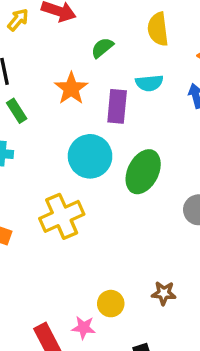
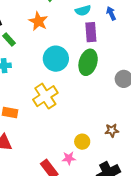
purple rectangle: (117, 106) -> (91, 32), moved

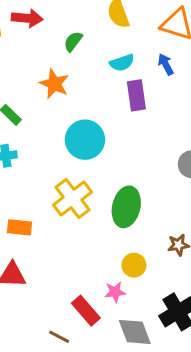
green ellipse: (88, 62) -> (126, 207), moved

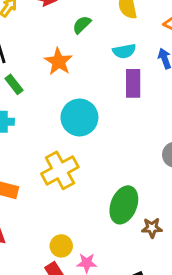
green ellipse: (126, 207) -> (124, 205), moved
yellow circle: (134, 265) -> (61, 246), moved

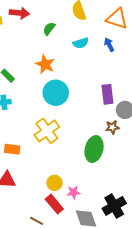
orange star: (58, 61) -> (45, 64), moved
purple rectangle: (133, 83) -> (107, 94), moved
brown star: (152, 228) -> (112, 127), moved

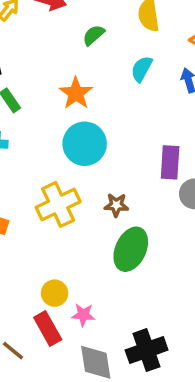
cyan semicircle: (81, 43) -> (142, 69), turned 126
brown star: (112, 127) -> (116, 205), moved

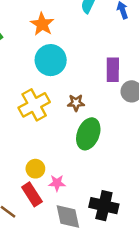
black cross: (147, 350) -> (104, 206), turned 36

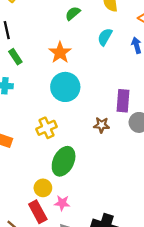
brown star: (76, 103) -> (102, 125), moved
yellow cross: (34, 105) -> (47, 128), size x0.7
green ellipse: (88, 134) -> (64, 161), moved

